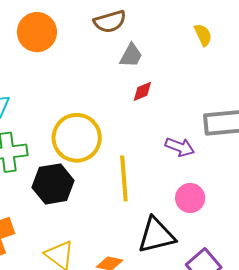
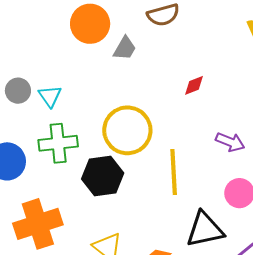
gray trapezoid: (131, 55) -> (125, 48), moved

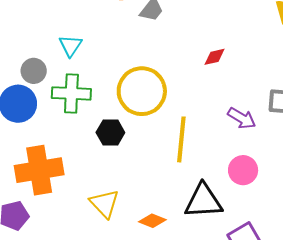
gray circle: (18, 91) -> (34, 71), moved
black hexagon: (103, 176) -> (110, 133), size x0.7

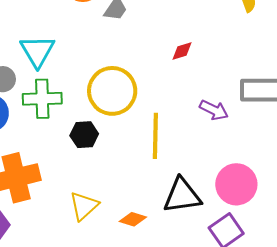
cyan triangle: (70, 46) -> (37, 51), size x1.5
pink circle: (243, 170) -> (236, 184), moved, size x1.4
yellow triangle: (105, 204) -> (84, 206), turned 36

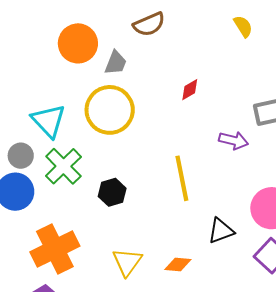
yellow circle: (112, 91) -> (110, 110), moved
green cross: (42, 99) -> (63, 166), turned -30
black triangle: (182, 196) -> (221, 231), size x0.7

